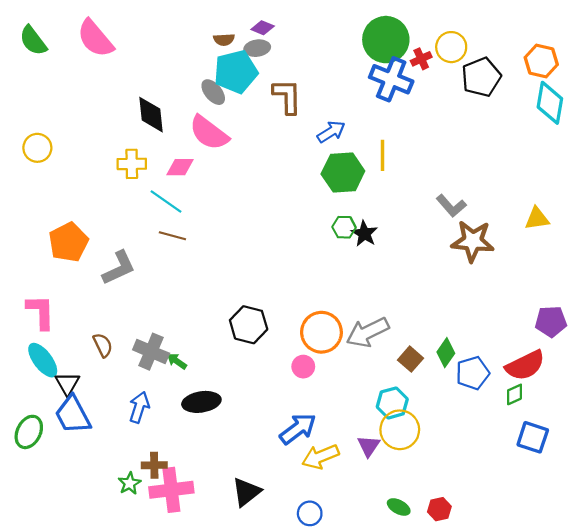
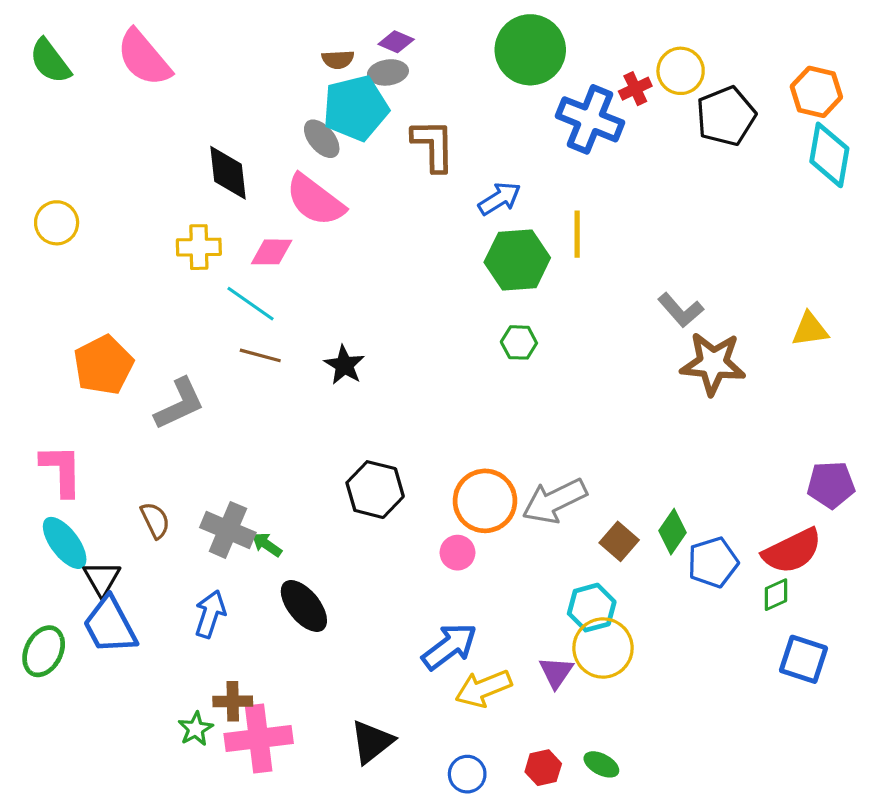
green circle: (386, 40) -> (530, 50), moved
black star: (364, 234) -> (344, 365), moved
black ellipse: (201, 402) -> (304, 606), turned 60
red hexagon: (439, 509) -> (543, 768), moved

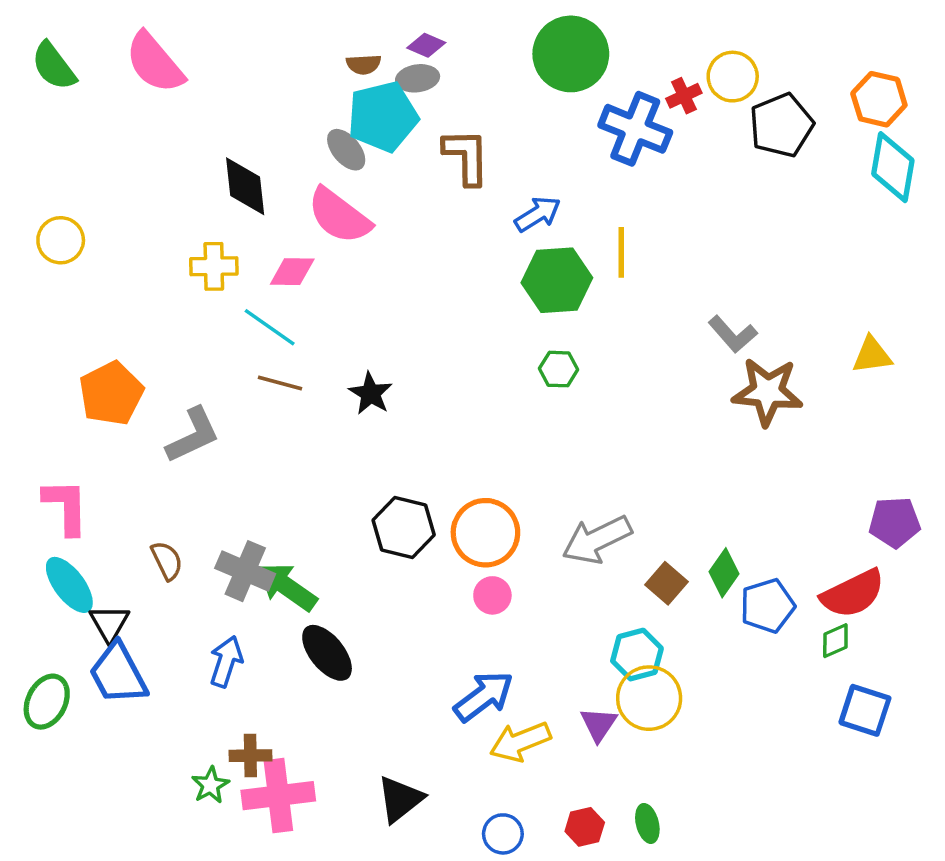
orange circle: (485, 501) -> (485, 533), moved
green arrow: (267, 545) -> (287, 587), size x1.8
green ellipse: (601, 764) -> (647, 823), turned 48

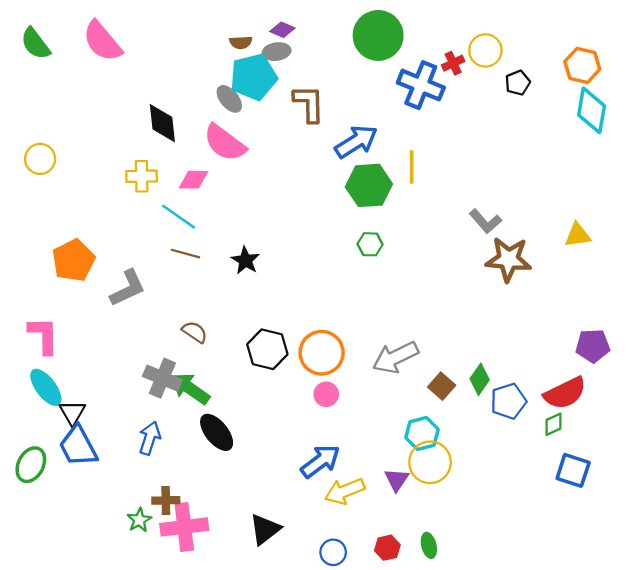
black pentagon: (781, 125) -> (518, 83), size x0.6
blue arrow: (538, 214) -> (356, 142), size x1.4
brown semicircle: (167, 561) -> (195, 332), moved, turned -30

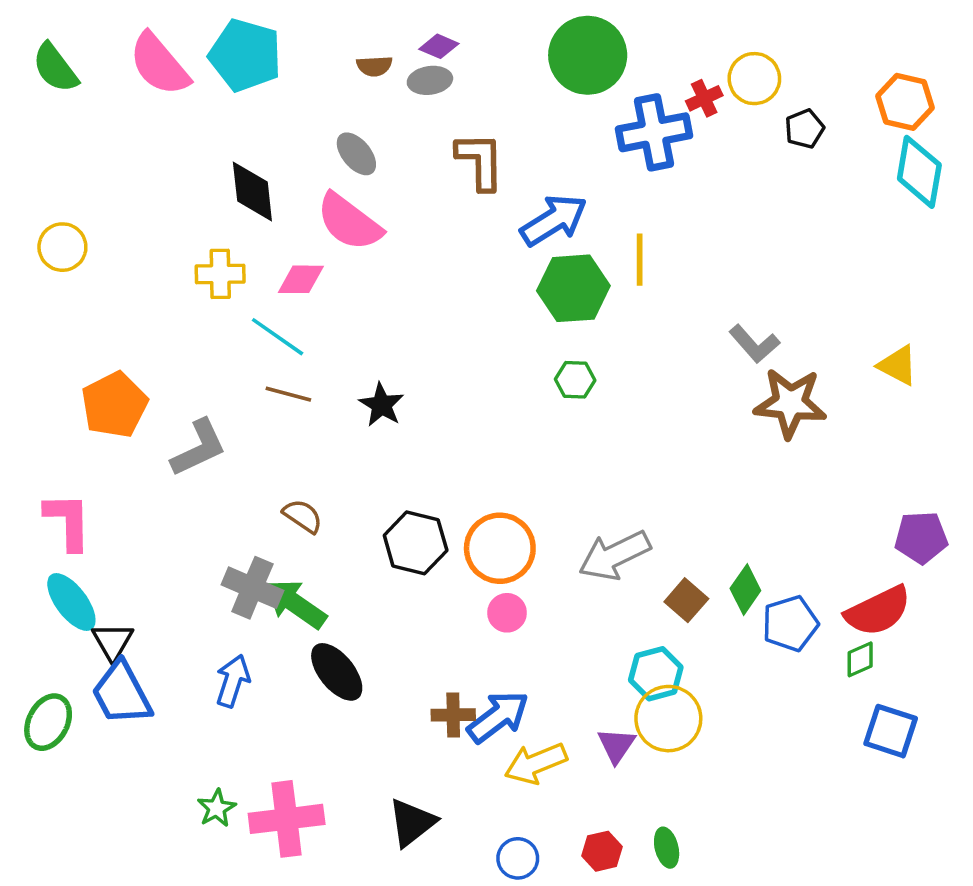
cyan pentagon: (254, 77) -> (245, 55), moved, turned 30
blue cross: (421, 85) -> (654, 132), turned -33
yellow triangle: (578, 235) -> (898, 365), turned 36
brown cross: (166, 500) -> (453, 715), moved

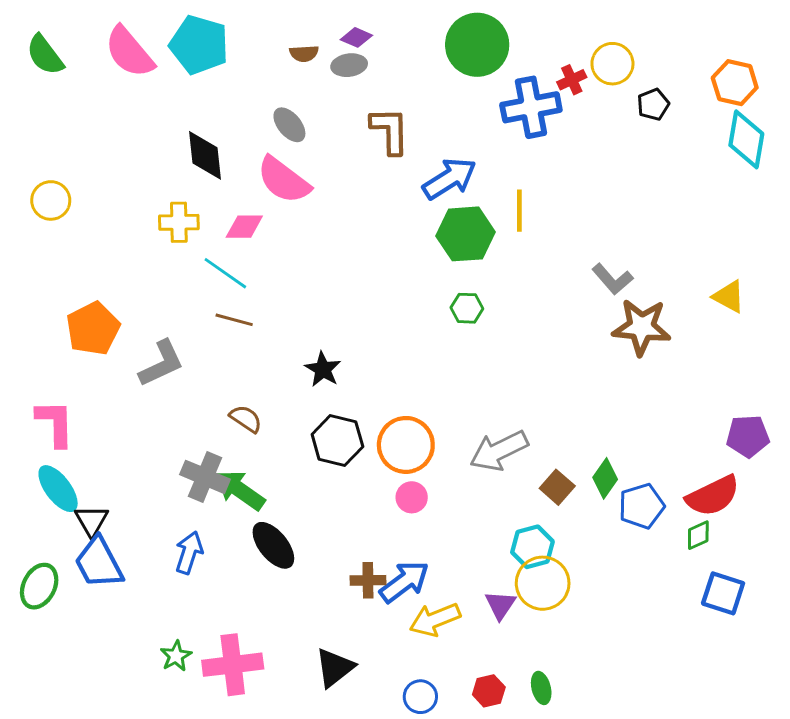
black star: (382, 405) -> (323, 369), moved

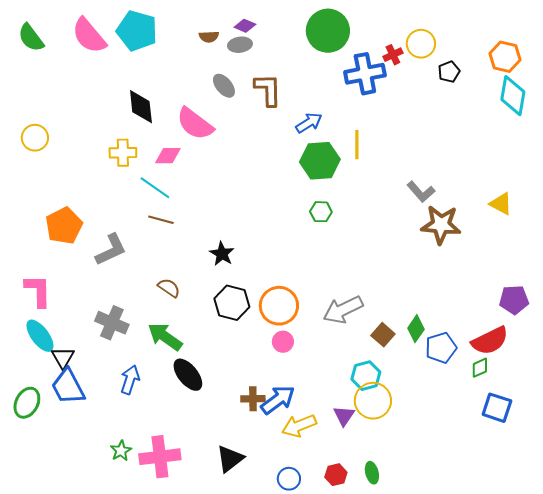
gray ellipse: (289, 125) -> (224, 86), moved
blue arrow: (449, 179) -> (309, 123), size x0.7
gray cross: (205, 477) -> (112, 323), moved

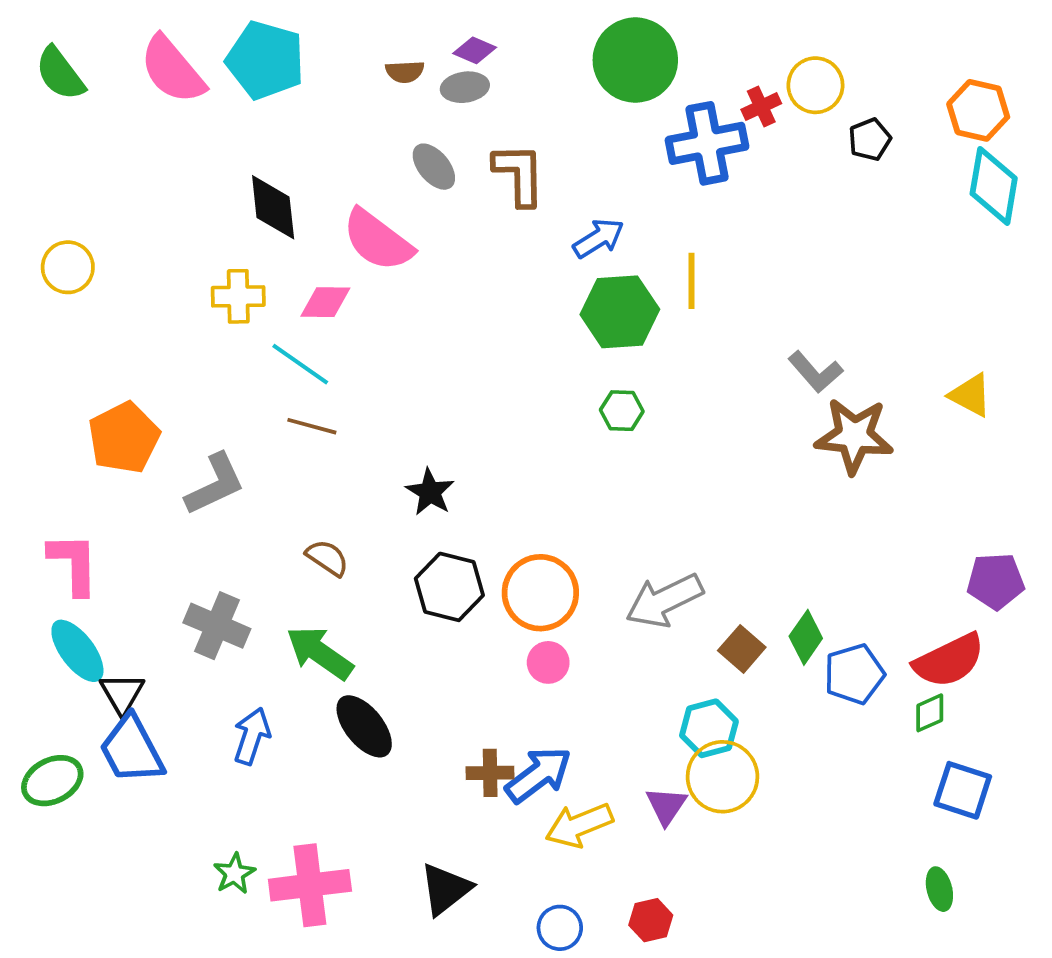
green ellipse: (27, 403) -> (52, 781), turned 36
green ellipse: (372, 473) -> (939, 889), moved

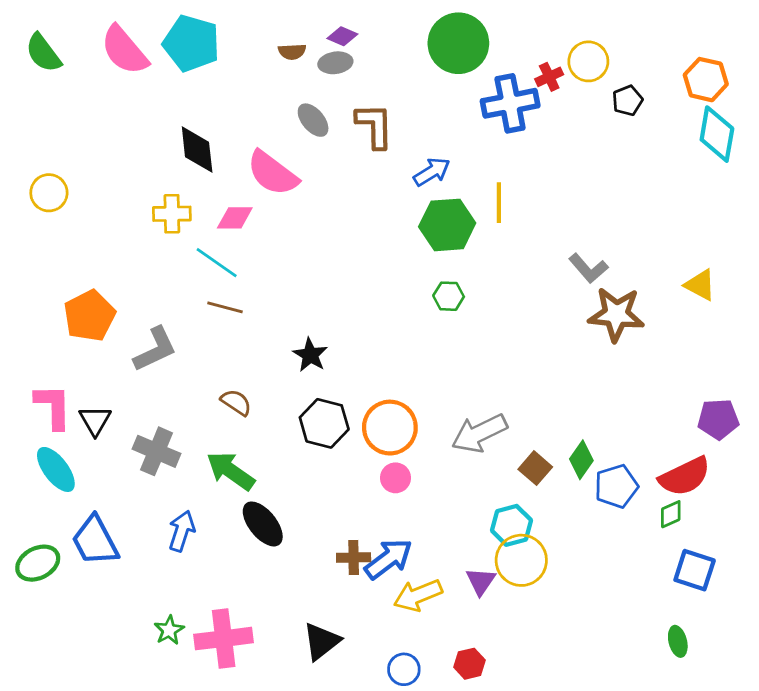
black triangle: (122, 693) -> (95, 421), moved

